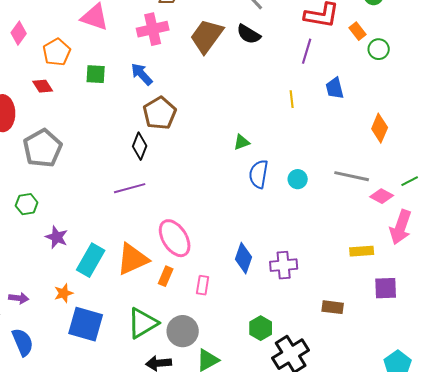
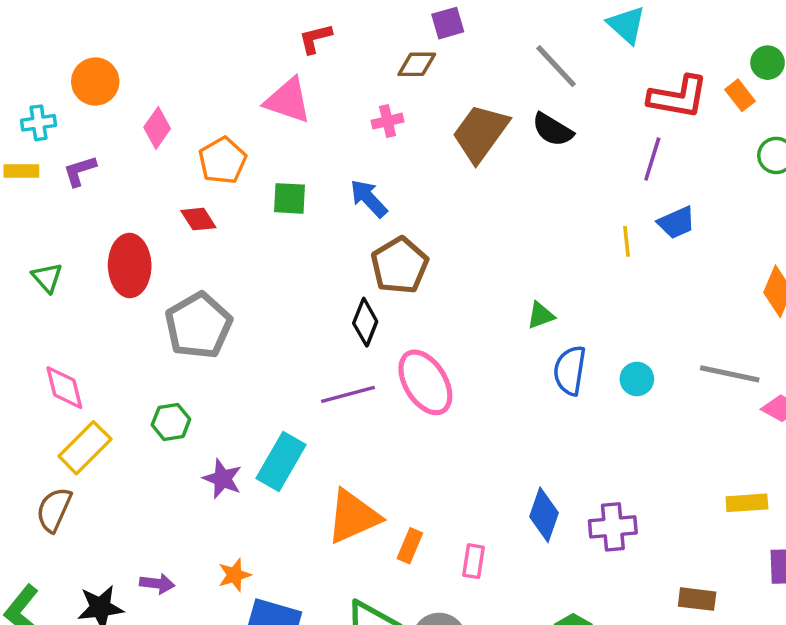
pink cross: (153, 29) -> (388, 121), size x0.6
orange rectangle: (358, 31) -> (740, 95), moved
blue trapezoid: (335, 88) -> (676, 223), moved, turned -100
pink ellipse: (175, 238) -> (425, 382), moved
cyan rectangle: (91, 260) -> (281, 462), moved

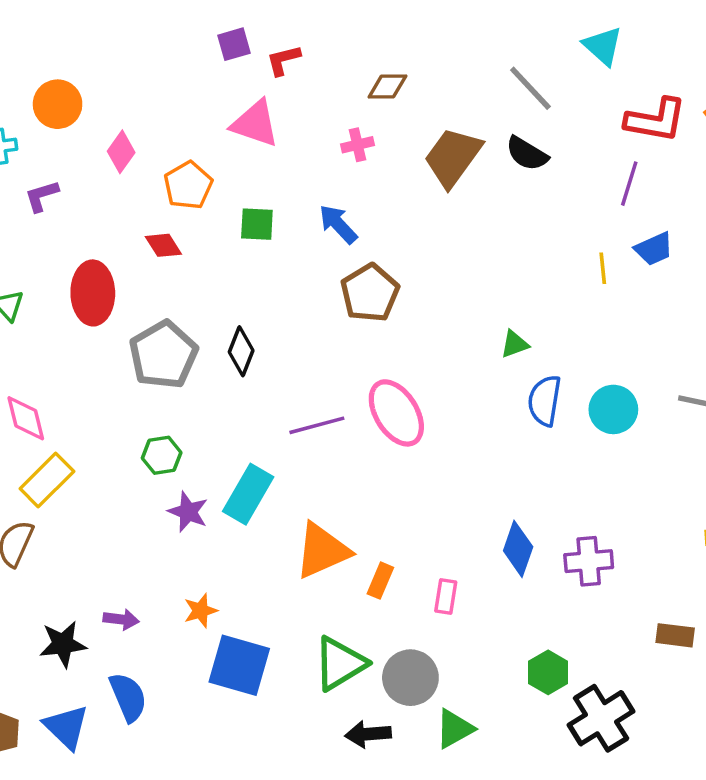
purple square: (448, 23) -> (234, 44), moved
black diamond: (365, 322) -> (241, 351), moved
cyan circle: (637, 379) -> (613, 409), size x1.4
green hexagon: (171, 422) -> (162, 455), moved

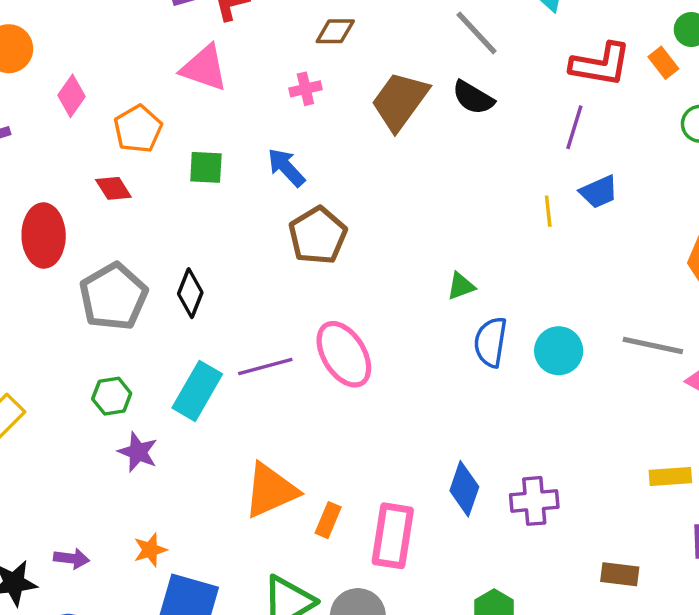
cyan rectangle: (248, 494) -> (197, 391), moved
pink rectangle: (446, 596) -> (393, 536), size x1.8

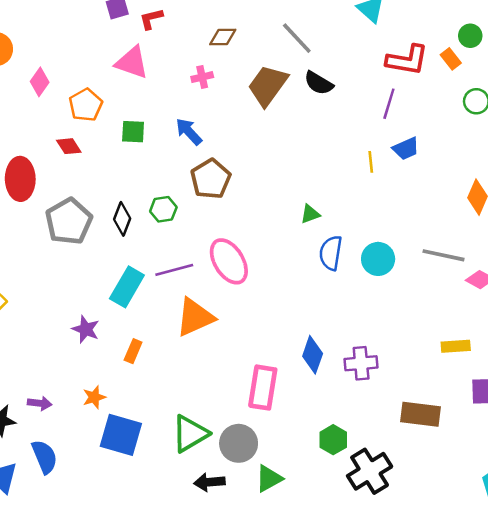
gray line: (477, 33) -> (297, 38), moved
green hexagon: (112, 396) -> (163, 209), moved
orange triangle: (271, 490) -> (195, 317), moved
orange rectangle: (328, 520) -> (133, 351), moved
brown rectangle: (620, 574) -> (421, 414), size x1.5

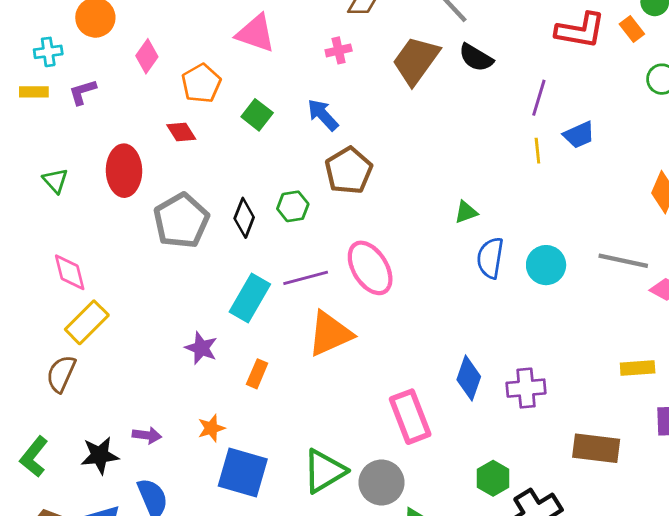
purple line: (389, 104) -> (539, 98), moved
green square: (133, 132) -> (257, 115), turned 35
pink rectangle: (263, 388) -> (410, 417), turned -30

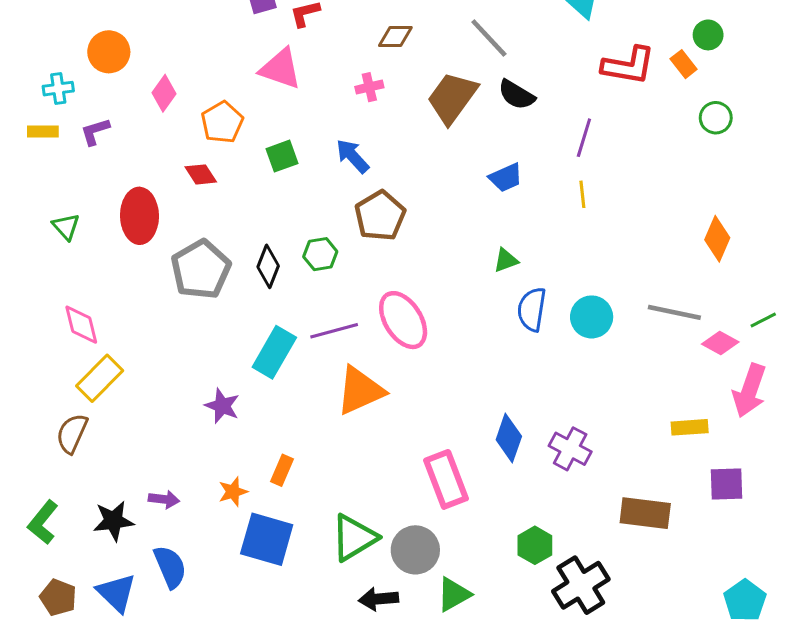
green square: (257, 115) -> (282, 156), turned 32
blue trapezoid: (579, 135) -> (506, 178), moved
orange rectangle: (257, 374) -> (282, 470), moved
purple cross: (526, 388) -> (570, 449), turned 33

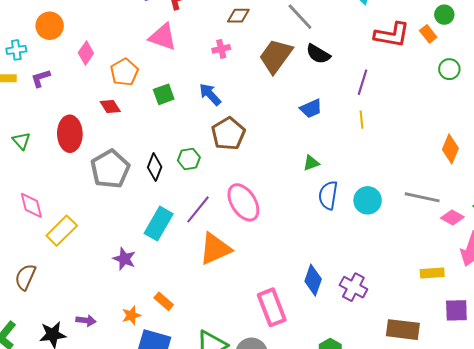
purple line: (334, 331) -> (198, 209), turned -36
yellow rectangle: (100, 378) -> (62, 231), moved
orange rectangle: (282, 470) -> (164, 301), turned -72

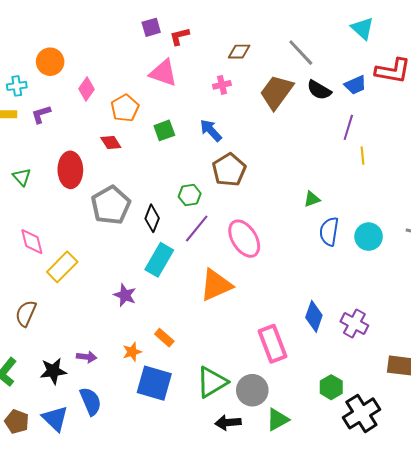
purple line: (363, 82) -> (348, 127), moved
blue trapezoid: (311, 108) -> (355, 85), moved
black diamond: (155, 167) -> (152, 218), moved
purple line: (198, 209) -> (197, 228), moved

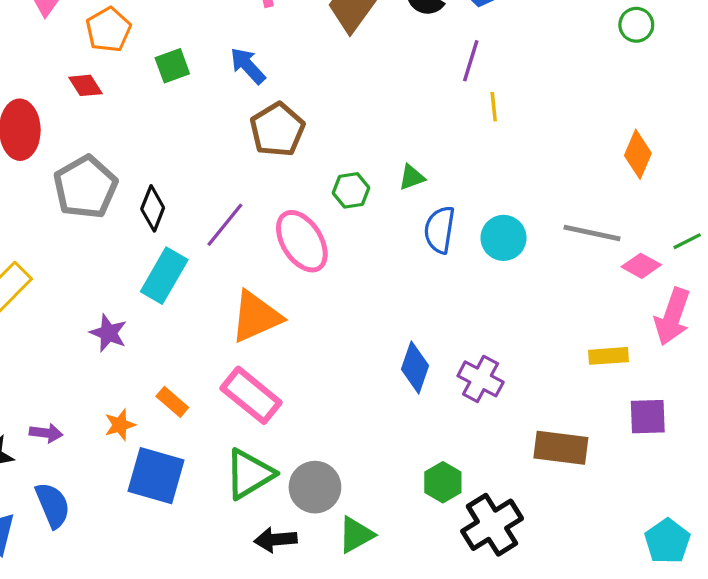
green hexagon: (190, 195) -> (351, 190), moved
pink rectangle: (273, 344) -> (251, 395), moved, turned -30

